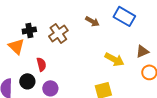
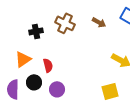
brown cross: (58, 33) -> (65, 23), moved, turned -30
orange triangle: (16, 46) -> (23, 59), moved, turned 42

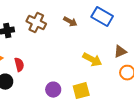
purple circle: (57, 89) -> (53, 90), moved

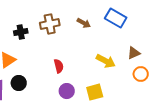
brown cross: (36, 23) -> (50, 24), turned -36
red semicircle: (19, 65) -> (59, 66), moved

